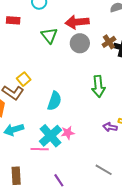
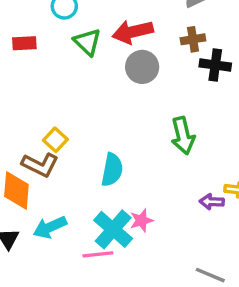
green triangle: (49, 35) -> (87, 42), moved
brown cross: (109, 42) -> (193, 39), moved, turned 32

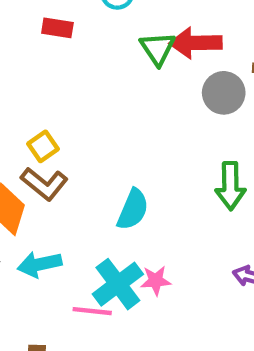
green triangle: (87, 42) -> (158, 48), moved
gray circle: (142, 67) -> (224, 93), moved
yellow square: (55, 140) -> (43, 146), moved

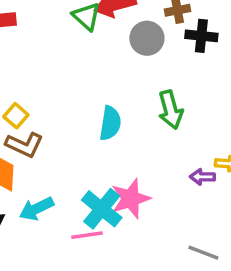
cyan semicircle: (133, 209) -> (110, 123), moved
pink star: (156, 281) -> (131, 199), size x1.6

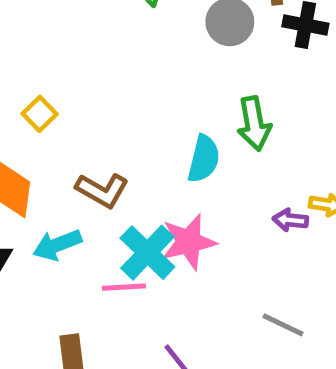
cyan semicircle: (110, 123) -> (204, 159), moved
brown L-shape: (24, 145) -> (102, 190), moved

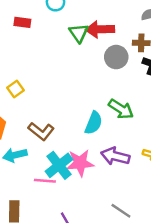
green arrow: (254, 124) -> (121, 109), turned -55
purple arrow: (290, 220) -> (115, 156), moved, size x1.6

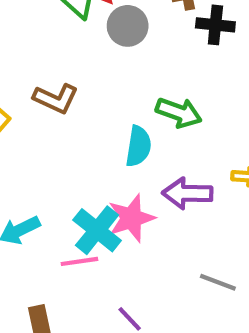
gray circle: (116, 57) -> (128, 26), moved
brown L-shape: (41, 131) -> (56, 99), moved

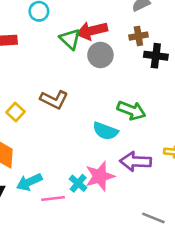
cyan semicircle: (138, 146) -> (105, 131), turned 100
cyan cross: (97, 230) -> (78, 183), size x0.6
pink line: (79, 261) -> (53, 199), moved

